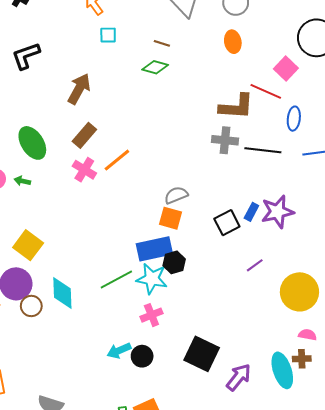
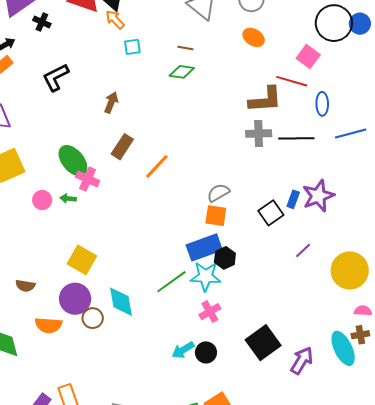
orange ellipse: (233, 42) -> (254, 37), turned -40
brown arrow: (79, 89) -> (111, 102), size x0.7
pink cross: (84, 170) -> (88, 179), moved
black square: (202, 354) -> (263, 343), turned 36

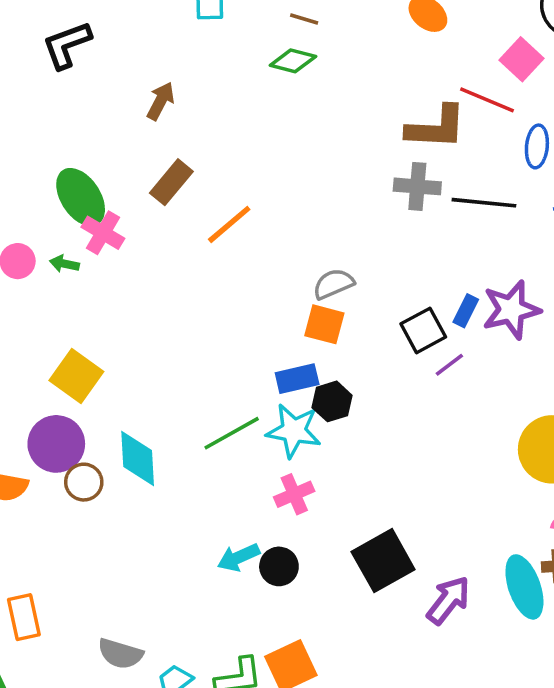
blue rectangle: (204, 247) -> (297, 379), size x0.7
purple line: (303, 250) -> (449, 365), moved

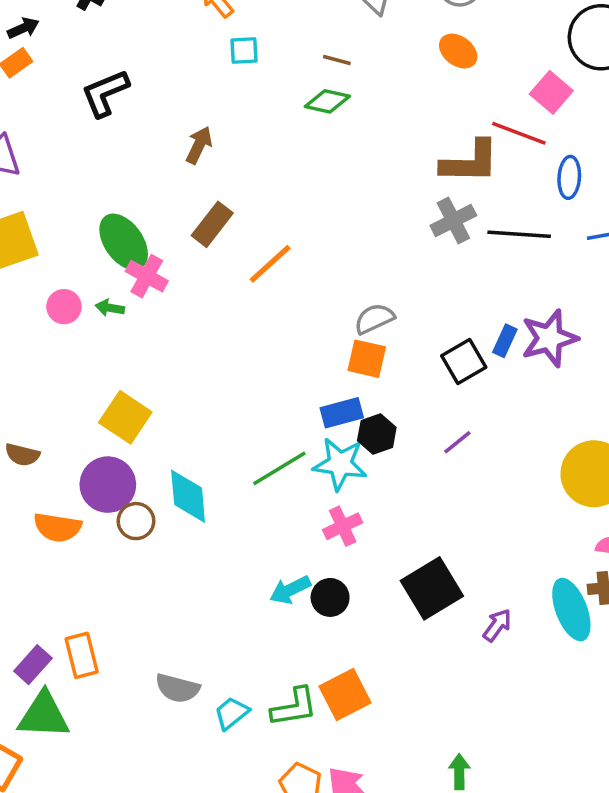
gray cross: (417, 186) -> (453, 220), turned -30
purple line: (449, 365) -> (457, 442), moved
purple arrow: (448, 600) -> (497, 625), size x0.7

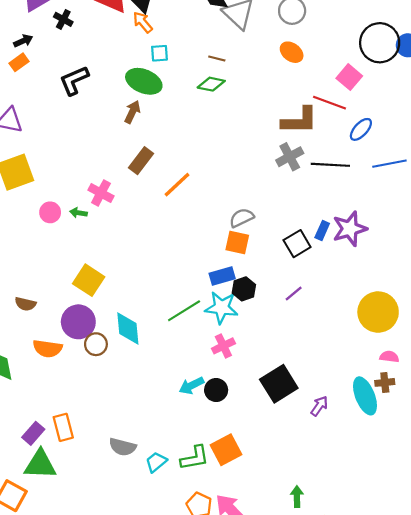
blue ellipse: (569, 177) -> (361, 129), turned 40
green ellipse: (124, 242) -> (144, 81), moved, turned -32

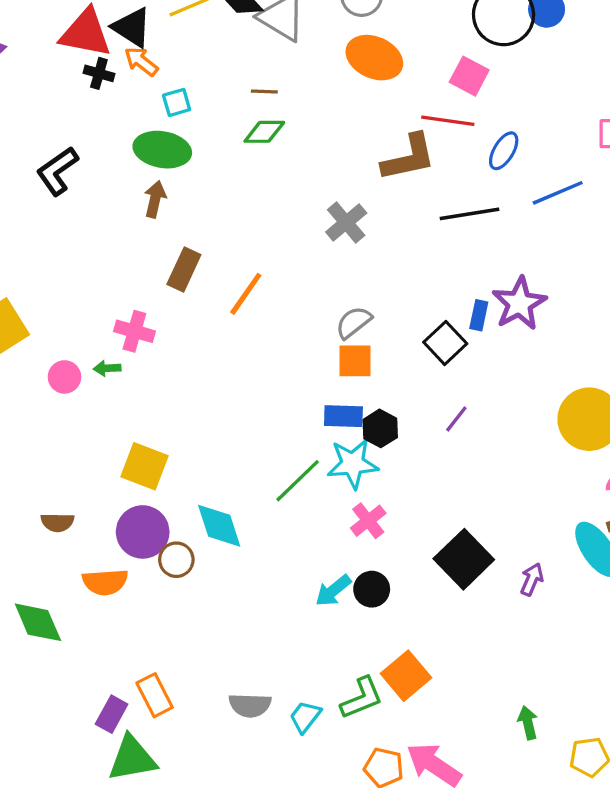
black cross: (63, 19) -> (99, 73), moved
orange ellipse: (292, 52) -> (374, 58), size x1.5
gray cross: (290, 157) -> (346, 222), moved
blue rectangle: (222, 276) -> (343, 416), turned 30

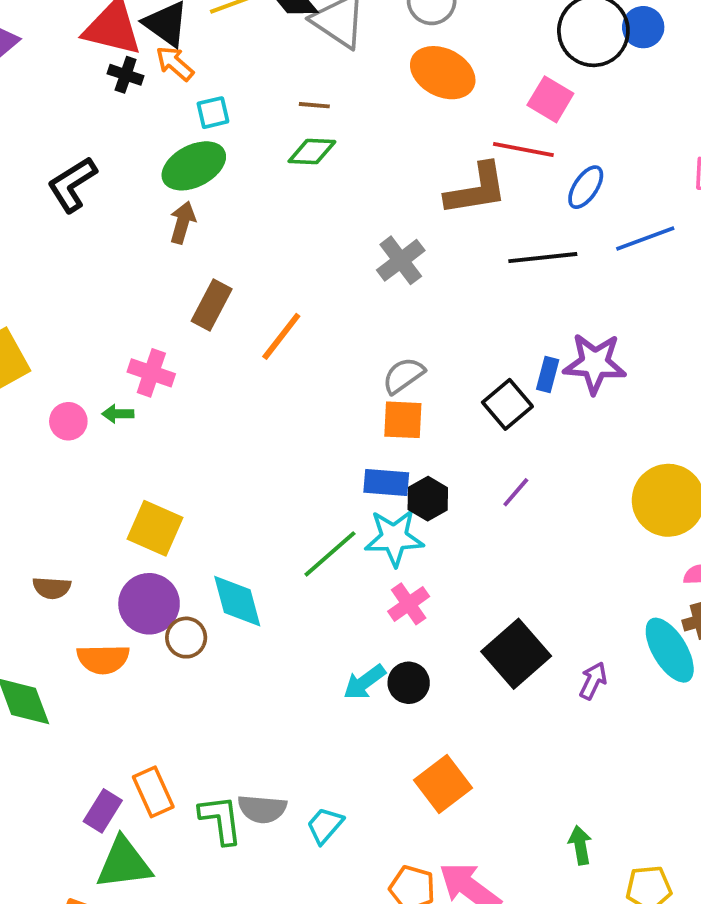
green ellipse: (162, 150) -> (194, 166), turned -40
purple star: (519, 303) -> (595, 363), turned 30
green L-shape: (362, 698) -> (221, 820), moved, turned -78

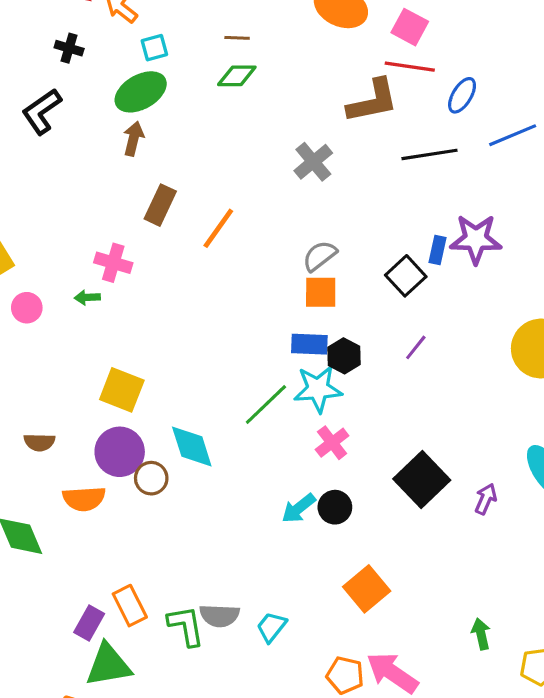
black cross: (126, 75) -> (69, 48), moved
pink square: (550, 99) -> (410, 27), moved
pink circle: (68, 421) -> (27, 308), moved

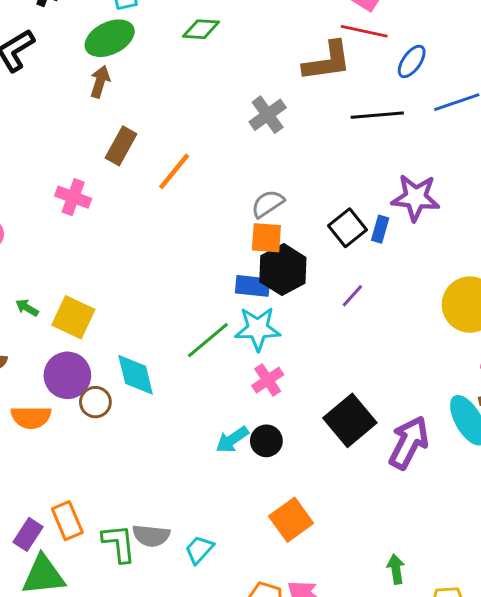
blue rectangle: (438, 250) -> (380, 229), moved
green arrow: (87, 297) -> (27, 308), moved, turned 30
black hexagon: (344, 356) -> (283, 270), moved, size x1.5
purple arrow: (486, 499) -> (409, 443), size x1.8

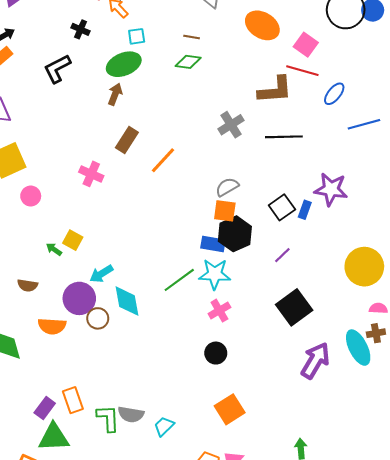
black line: (377, 115) -> (284, 137), moved
yellow square: (73, 317) -> (73, 240), moved, size x0.7
black square: (350, 420) -> (294, 307), moved
cyan arrow: (232, 440) -> (101, 274), moved

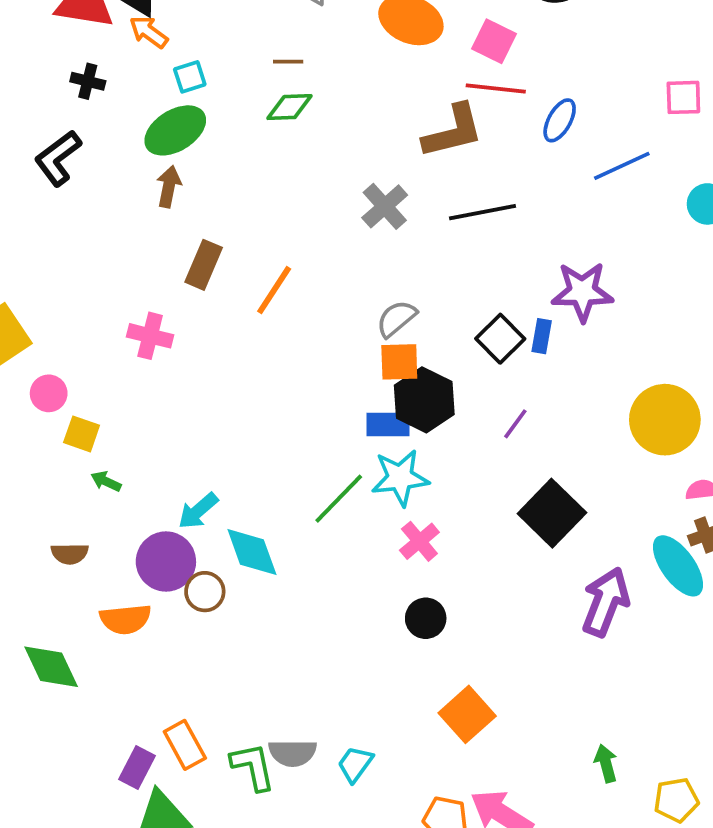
yellow square: (73, 240) -> (82, 434), moved

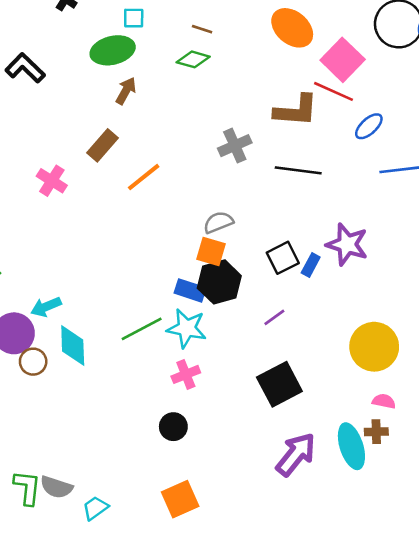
pink square: (494, 41) -> (343, 60), size x1.4
black L-shape: (58, 158) -> (25, 68), moved, turned 63
brown arrow: (169, 187) -> (126, 91), moved

